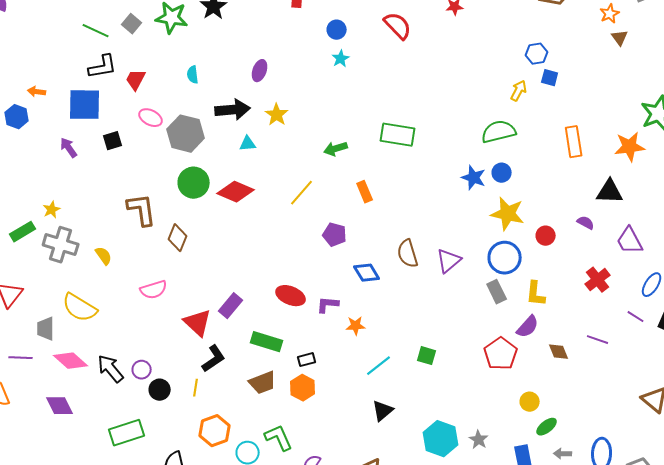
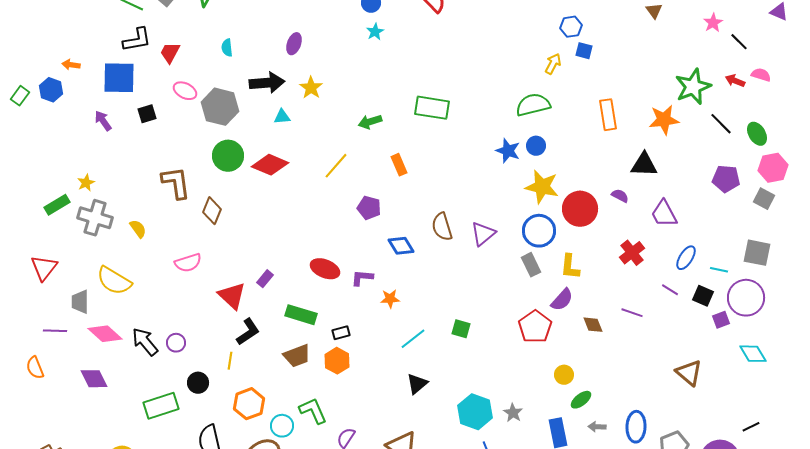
red circle: (546, 236) -> (580, 209), size x1.8
purple rectangle: (231, 306) -> (265, 279), size x0.7
black circle: (160, 390) -> (198, 383), moved

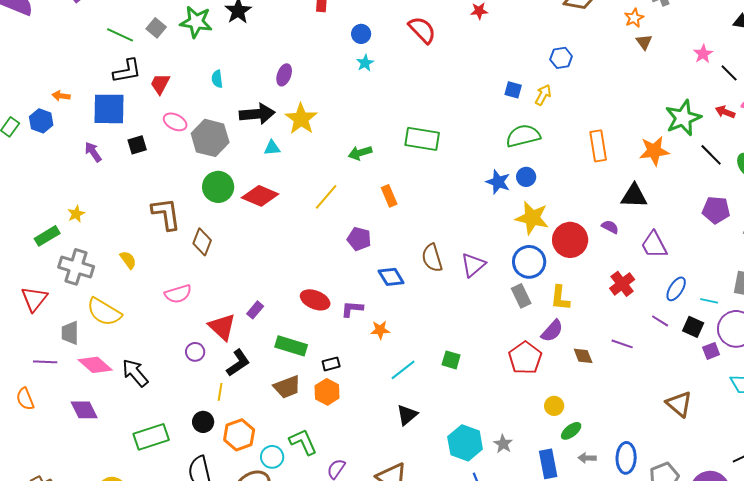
blue square: (584, 51) -> (513, 90), moved
yellow star: (311, 88) -> (301, 119), size x1.4
gray cross: (95, 218) -> (76, 267), moved
purple circle: (176, 343) -> (195, 352), moved
black circle: (198, 383) -> (203, 422), moved

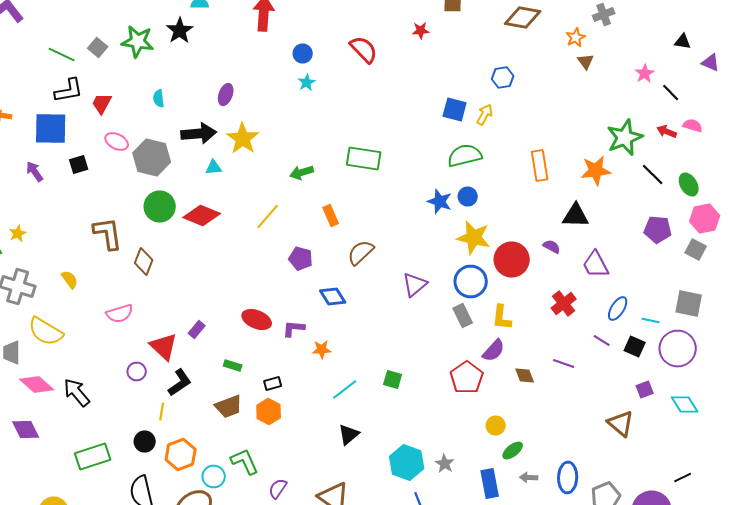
blue square: (513, 90) -> (455, 110), size x1.4
brown semicircle: (432, 258) -> (361, 252), moved, turned 64
green rectangle: (291, 346) -> (233, 366), size x0.6
purple square: (711, 351) -> (645, 390), moved

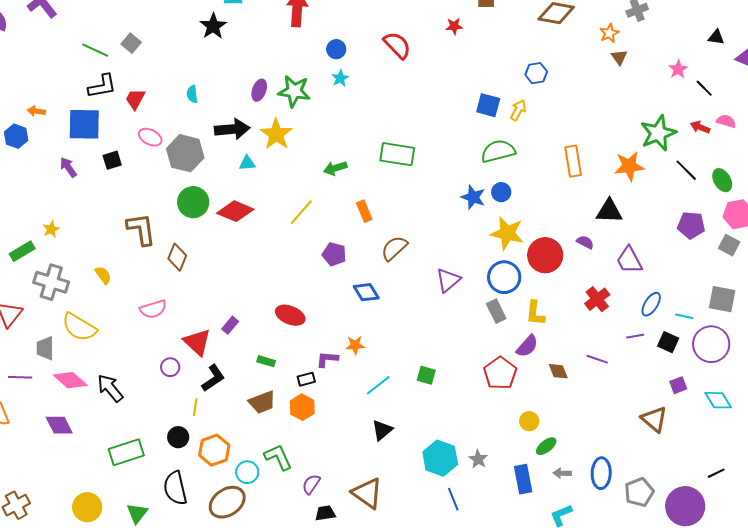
green star: (138, 42) -> (294, 91), moved
purple L-shape: (294, 328) -> (327, 359), moved
purple line: (602, 340) -> (635, 336), turned -42

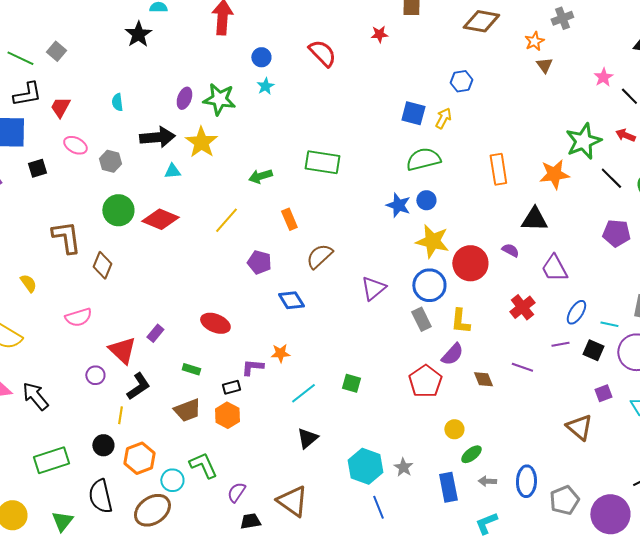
gray hexagon: (185, 153) -> (110, 161), size x0.6

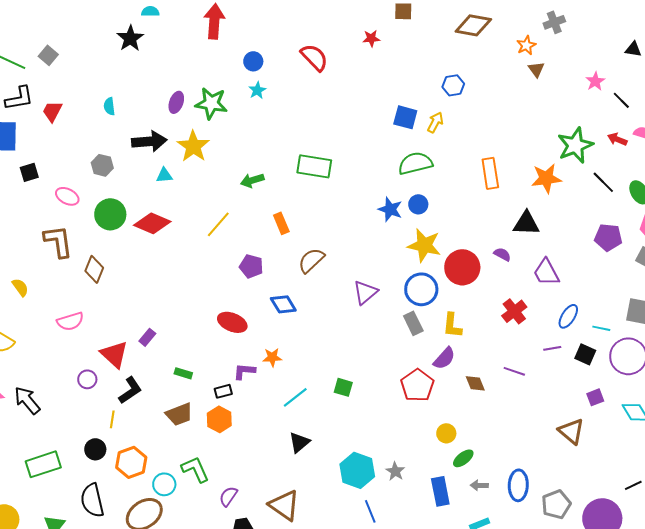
pink ellipse: (75, 145) -> (67, 196), moved
red ellipse: (215, 323) -> (232, 322), moved

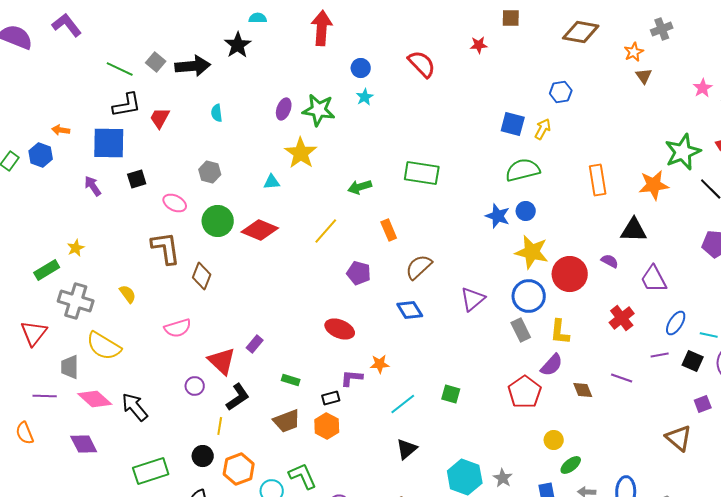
black arrow: (149, 141) -> (193, 66), moved
blue diamond: (283, 304) -> (410, 310), moved

